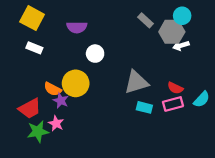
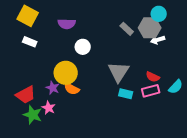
gray rectangle: (145, 20) -> (127, 29), moved
gray triangle: (136, 82) -> (119, 72), turned -40
orange semicircle: (53, 89) -> (72, 89), moved
green star: (38, 131) -> (33, 115), turned 30

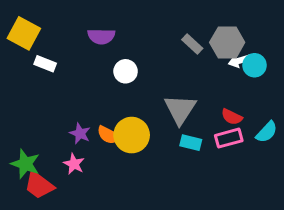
cyan circle: (159, 14) -> (255, 65), moved
yellow square: (28, 16) -> (24, 33), moved
yellow circle: (66, 73) -> (132, 135), moved
red trapezoid: (26, 95) -> (39, 185), moved, turned 65
green star: (33, 115) -> (25, 164), moved

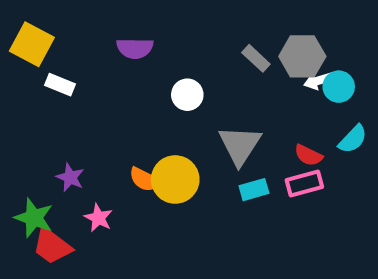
white circle: (126, 71) -> (187, 95), moved
cyan semicircle: (267, 132) -> (353, 139), moved
purple star: (80, 134) -> (70, 177), moved
cyan rectangle: (191, 143) -> (254, 190), turned -30

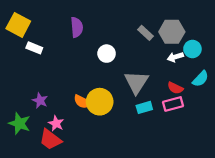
purple semicircle: (135, 48) -> (77, 27), turned -96
white arrow: (318, 81) -> (175, 57), moved
red trapezoid: (52, 246) -> (50, 139), moved

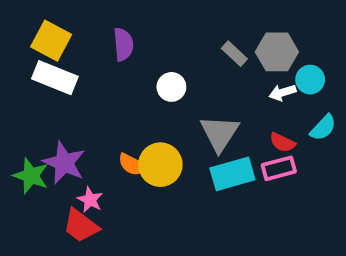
yellow square: (18, 25) -> (51, 41), moved
white rectangle: (34, 48) -> (55, 78), size x1.6
purple star: (40, 101) -> (64, 163), size x1.6
cyan rectangle: (144, 107) -> (232, 174), size x1.6
green star: (19, 123) -> (31, 176), moved

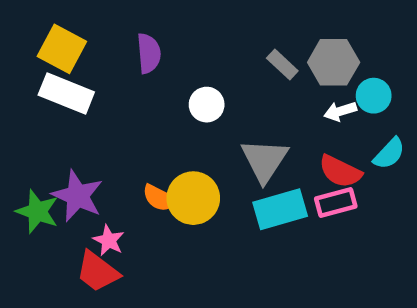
red semicircle: (282, 142) -> (340, 171), size x1.4

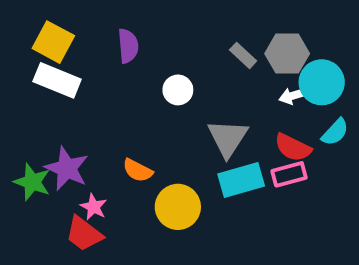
cyan circle: (374, 96) -> (322, 82), size x1.5
yellow circle: (193, 198) -> (178, 207), moved

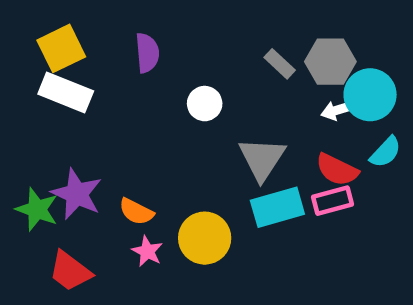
yellow square: (53, 42) -> (61, 48), turned 36
orange semicircle: (138, 170) -> (136, 212), moved
pink star: (94, 207) -> (147, 251), moved
red trapezoid: (84, 234) -> (70, 271), moved

